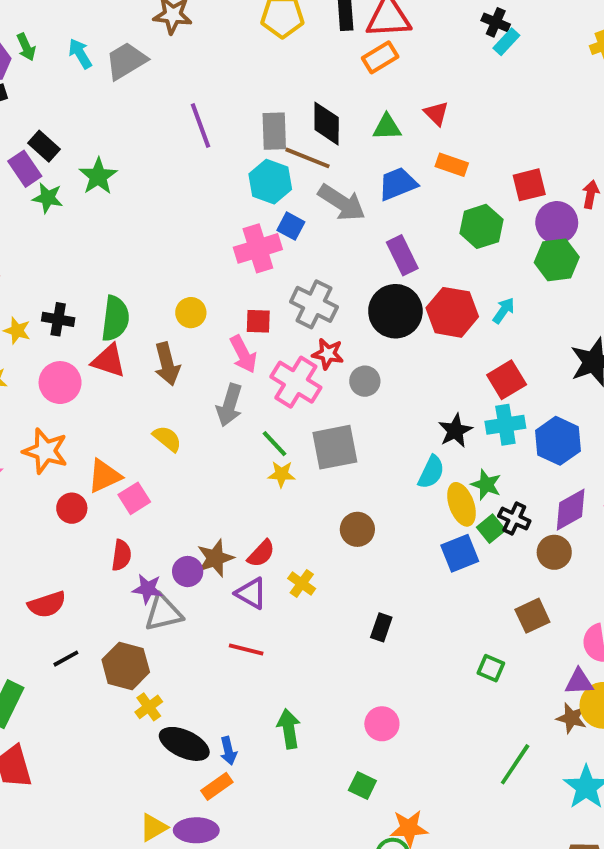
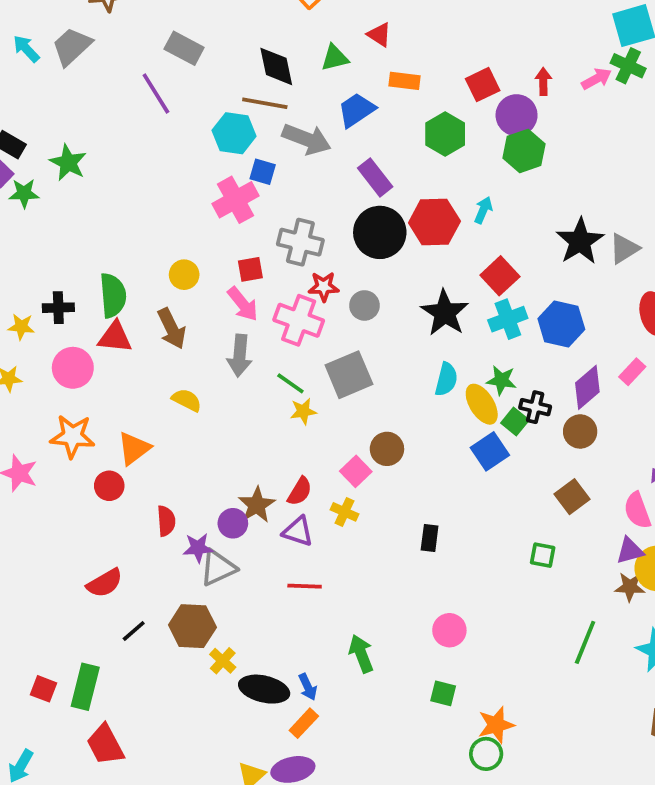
gray rectangle: (274, 131) -> (184, 48), moved, turned -48
black star: (455, 431) -> (445, 313), moved, size x1.4
pink square: (134, 498) -> (356, 471), moved

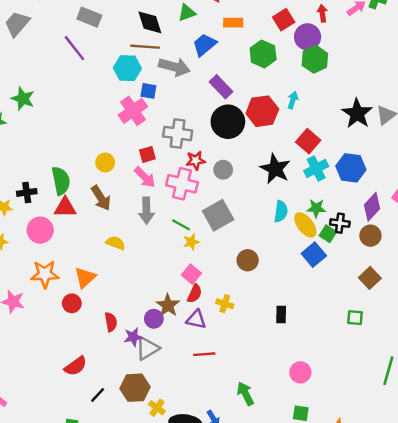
pink square: (356, 471) -> (191, 274), moved

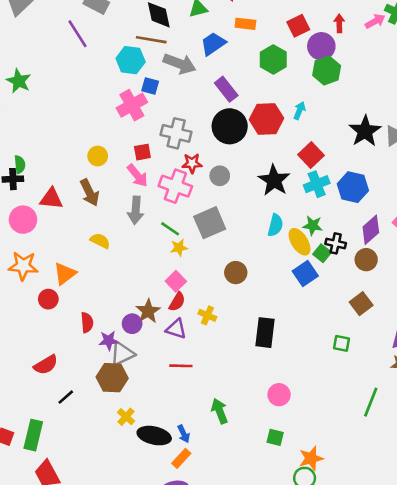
green semicircle: (61, 181) -> (20, 164), moved, size x0.6
black rectangle: (281, 315) -> (265, 333), size x1.6
brown hexagon: (135, 388) -> (112, 378), moved

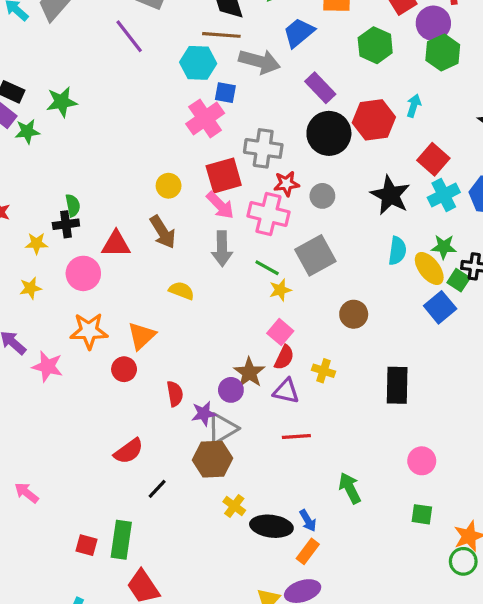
green star: (19, 81) -> (62, 102), turned -30
red square: (142, 152) -> (224, 176), size x1.6

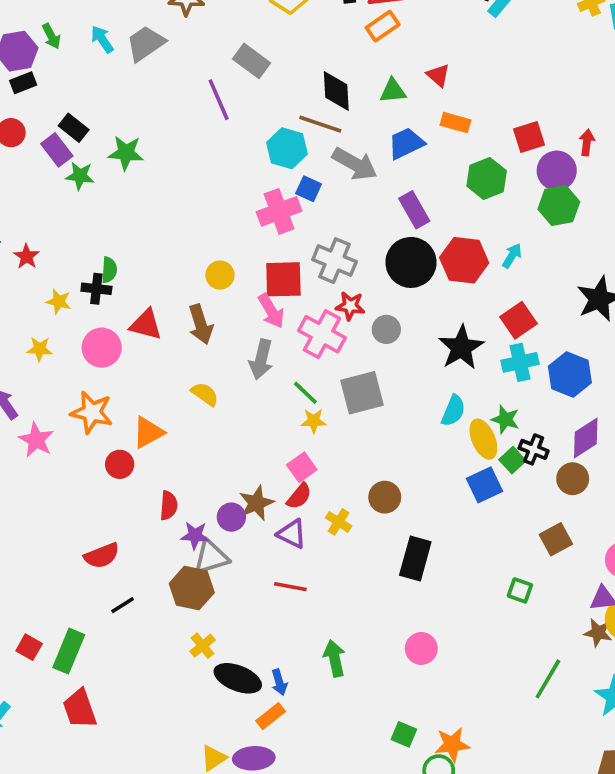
brown circle: (354, 314) -> (385, 497), moved
green square: (422, 514) -> (404, 734), moved

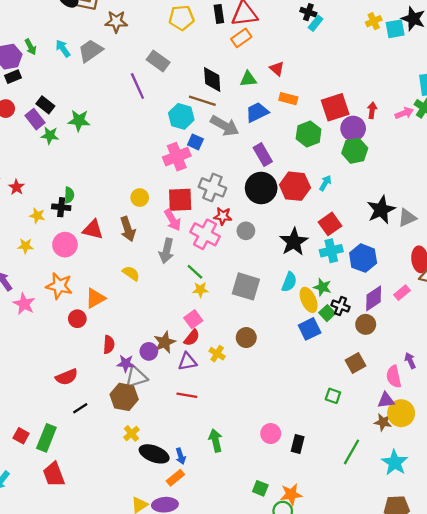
red square: (529, 137) -> (335, 107), size x1.4
gray square: (362, 393) -> (246, 286), moved, turned 32
purple triangle: (292, 534) -> (187, 362), turned -36
black rectangle: (415, 558) -> (298, 444), moved, size x0.7

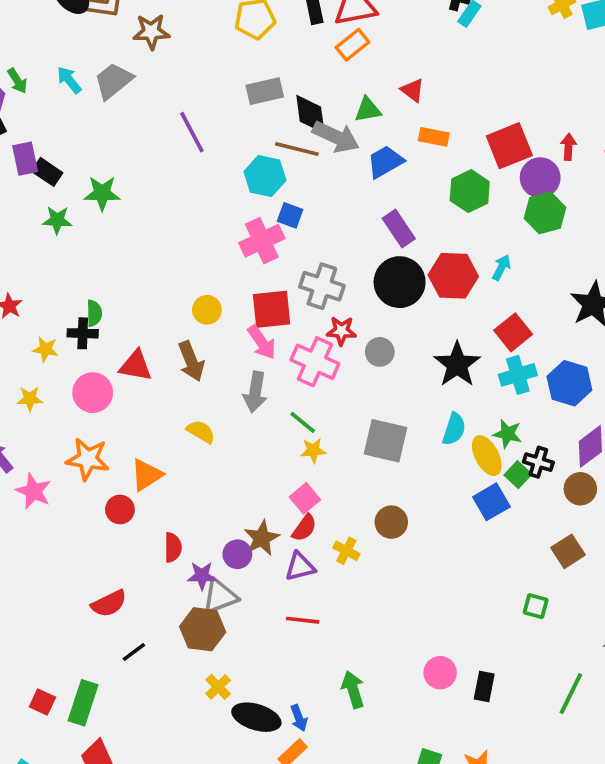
gray rectangle: (158, 61) -> (265, 91), moved, turned -45
purple rectangle: (35, 119) -> (25, 159), moved, turned 30
gray arrow: (225, 126) -> (336, 137), moved

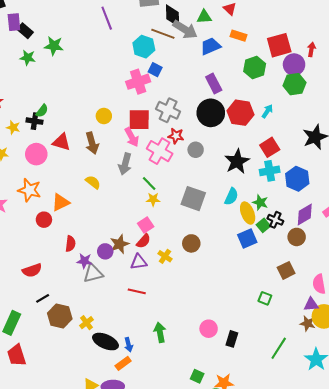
green semicircle: (94, 313) -> (42, 111), turned 32
brown hexagon: (203, 629) -> (60, 316), moved

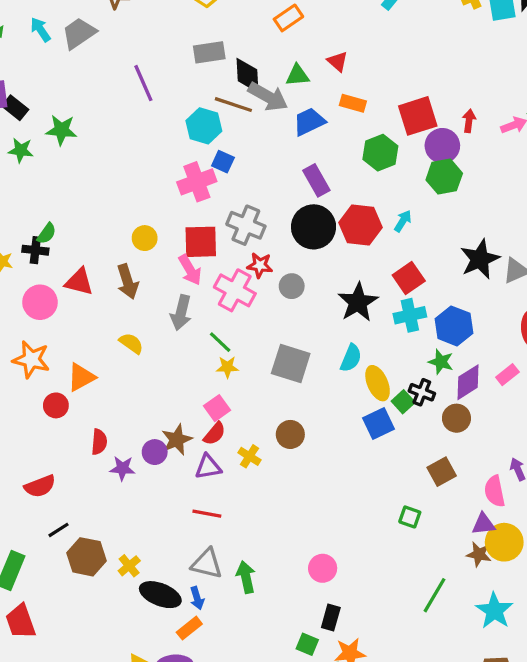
green star: (260, 202) -> (441, 362), moved
gray triangle: (93, 273) -> (207, 564), moved, turned 30
black rectangle: (232, 339) -> (331, 617), moved

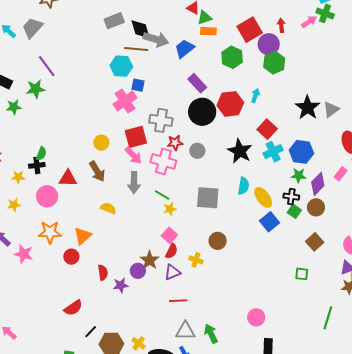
green triangle: (297, 75) -> (205, 18), moved
purple line: (143, 83) -> (47, 66), moved
green square: (403, 402) -> (294, 211), moved

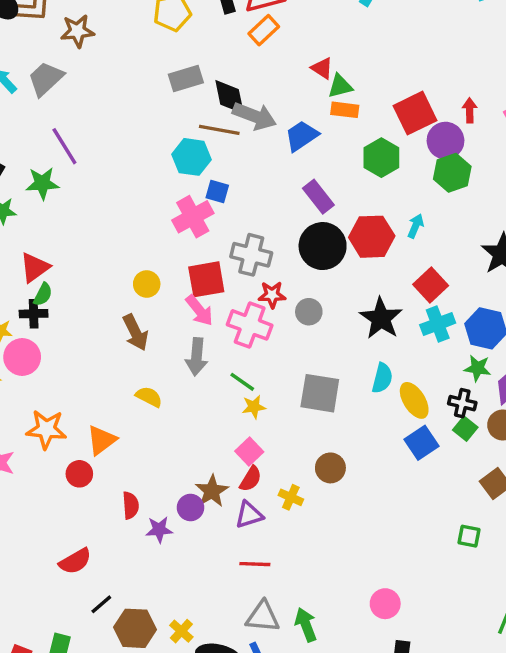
red triangle: (68, 178) -> (35, 267), moved, turned -42
pink circle: (47, 196) -> (22, 357), moved

